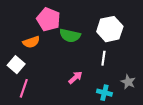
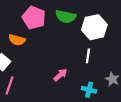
green semicircle: (70, 36) -> (66, 17), moved
orange semicircle: (31, 42) -> (17, 40), turned 35

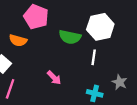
green semicircle: (66, 17) -> (70, 37), moved
pink arrow: (60, 75) -> (54, 78), moved, turned 88

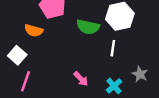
pink arrow: (54, 78) -> (81, 79), moved
cyan cross: (95, 93) -> (114, 86), turned 35

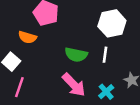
green semicircle: (88, 27) -> (76, 55), moved
pink arrow: (81, 79) -> (74, 85), size x1.6

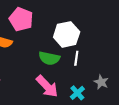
white hexagon: (112, 23) -> (67, 34), moved

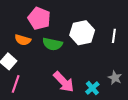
green semicircle: (49, 58) -> (52, 44), moved
white line: (76, 58) -> (114, 36), moved

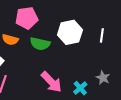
pink pentagon: (39, 18) -> (27, 18), turned -30

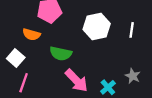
green semicircle: (40, 44) -> (61, 54), moved

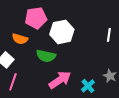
white hexagon: (97, 27) -> (62, 32), moved
pink arrow: (76, 81) -> (60, 80), turned -80

